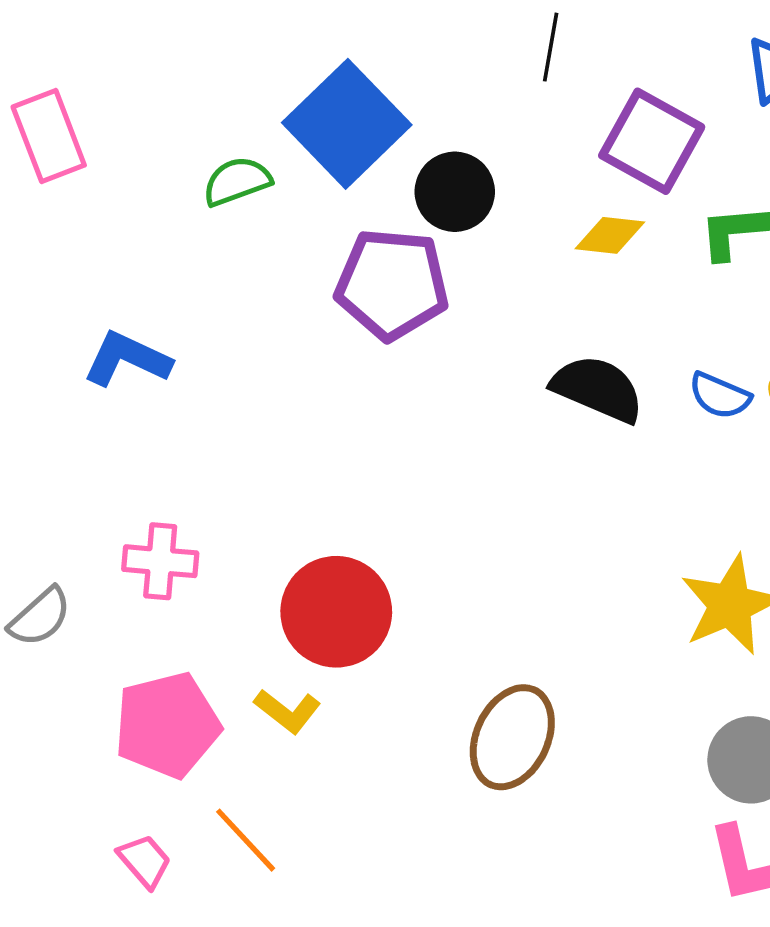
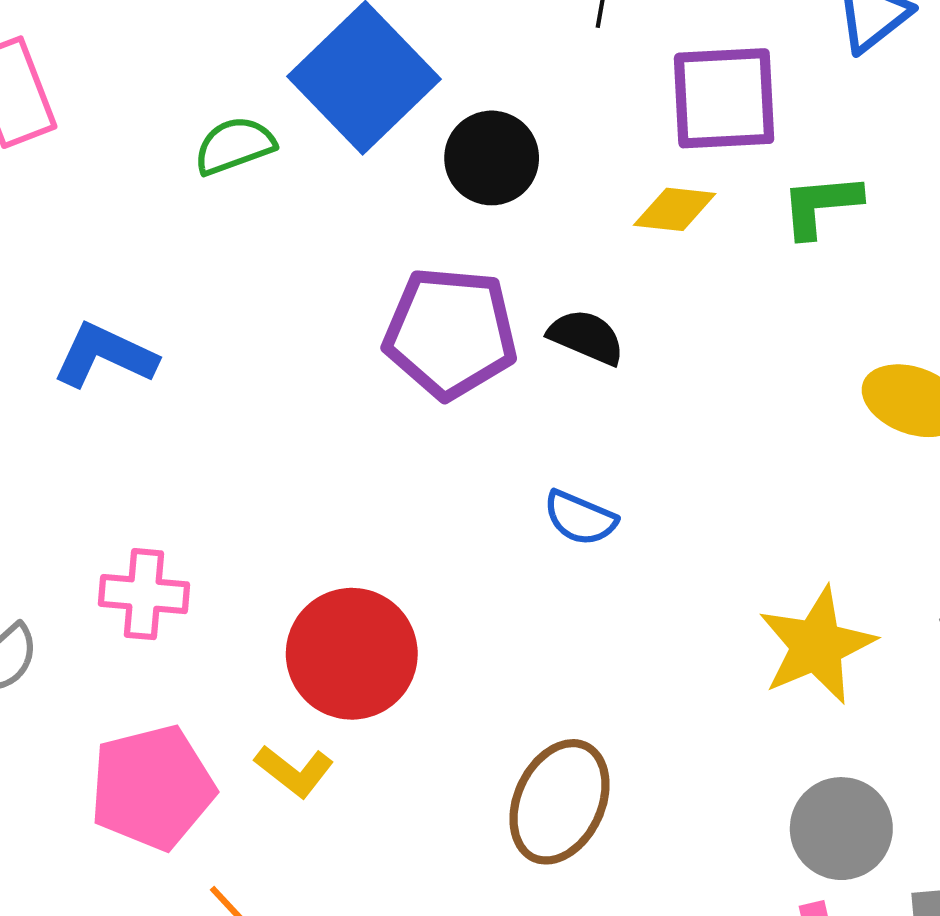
purple square: (652, 141) -> (724, 98), turned -32
purple pentagon: (392, 284) -> (450, 333), moved
black semicircle: (598, 389) -> (586, 337), moved, size x0.7
blue semicircle: (720, 396) -> (580, 518), moved

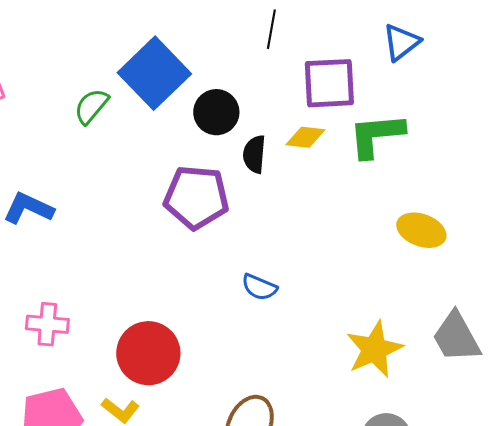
green semicircle: (234, 146) -> (91, 106), turned -30
green L-shape: (821, 205) -> (376, 135), size x1.4
black semicircle: (586, 337) -> (254, 154), moved, turned -108

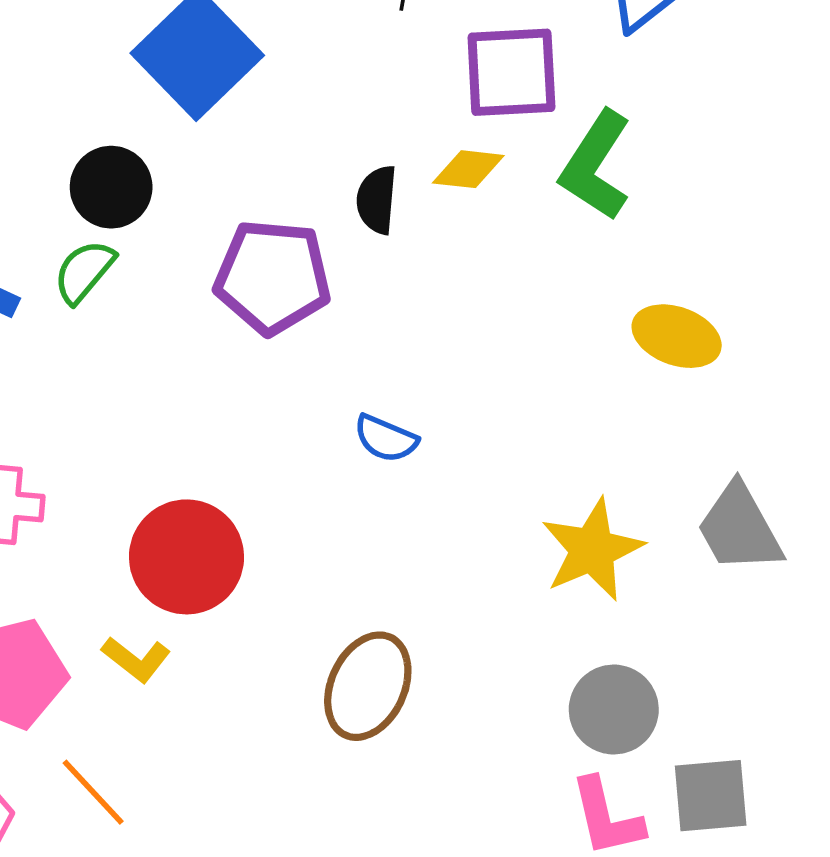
green semicircle: (91, 106) -> (84, 271), moved
black circle: (216, 112) -> (111, 187), moved
green L-shape: (376, 135) -> (596, 166), turned -52

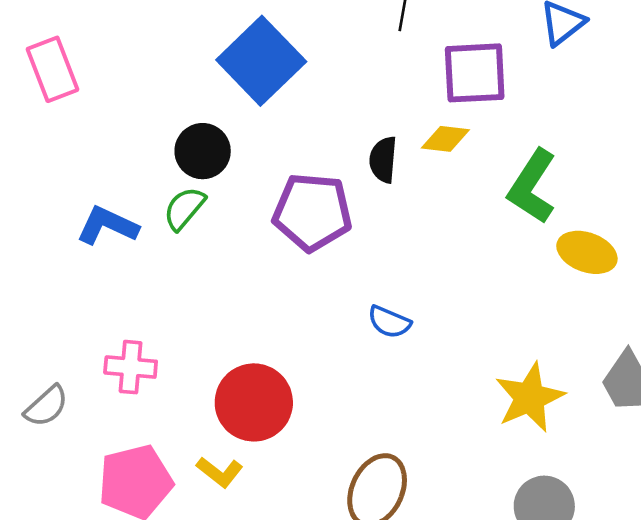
green L-shape: (596, 166) -> (532, 186), moved

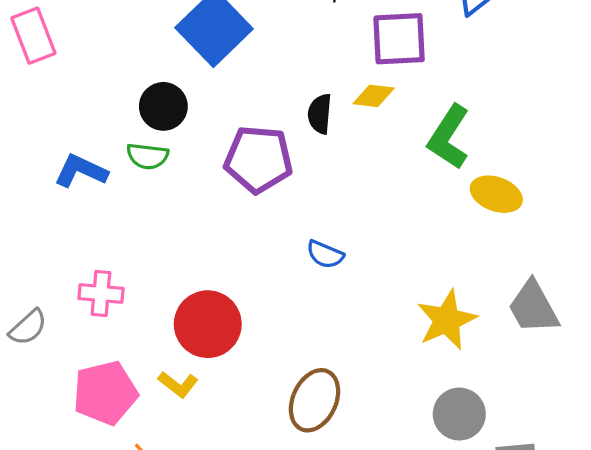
green semicircle: (184, 208) -> (147, 156), turned -123

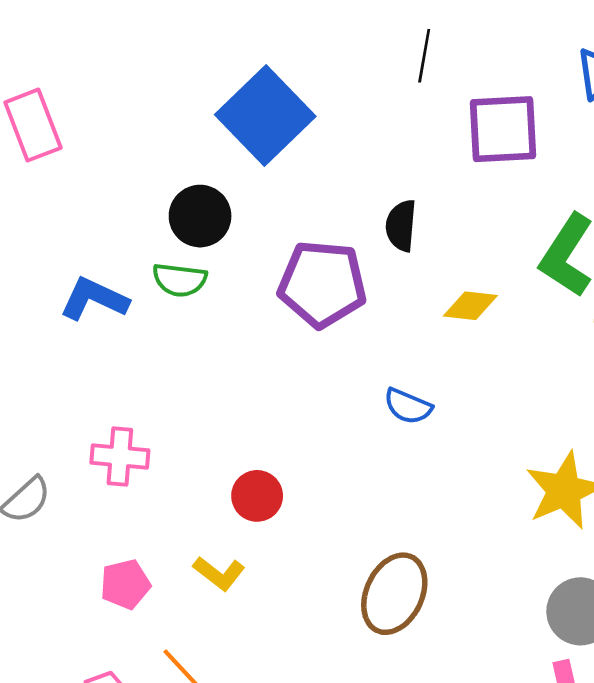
yellow diamond: (374, 96) -> (470, 306), moved
red circle: (208, 324) -> (257, 496), size x0.6
pink pentagon: (105, 393) -> (125, 584), size x0.6

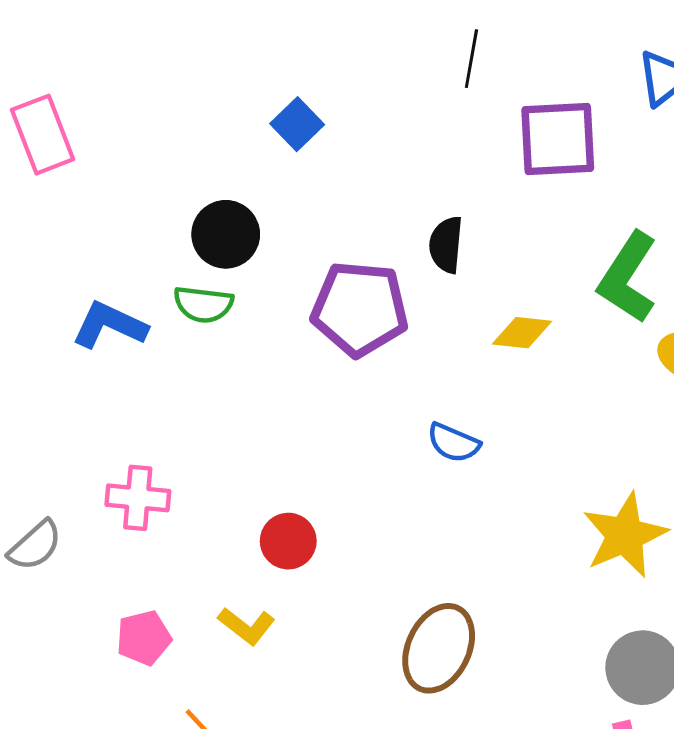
blue square: (265, 116) -> (297, 124), size x0.5

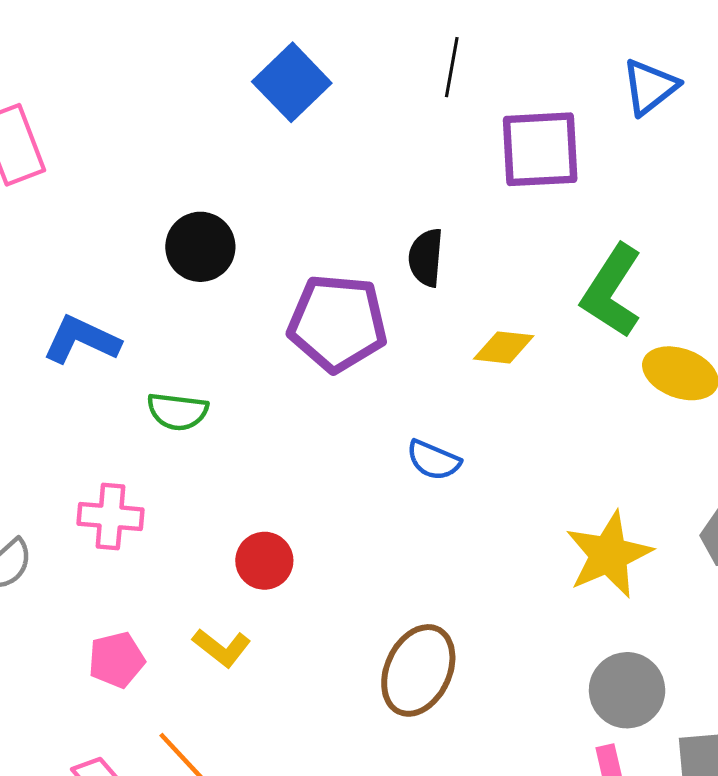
blue square: (297, 124) -> (292, 82), moved, size x1.4
green semicircle: (203, 304) -> (178, 411), moved

